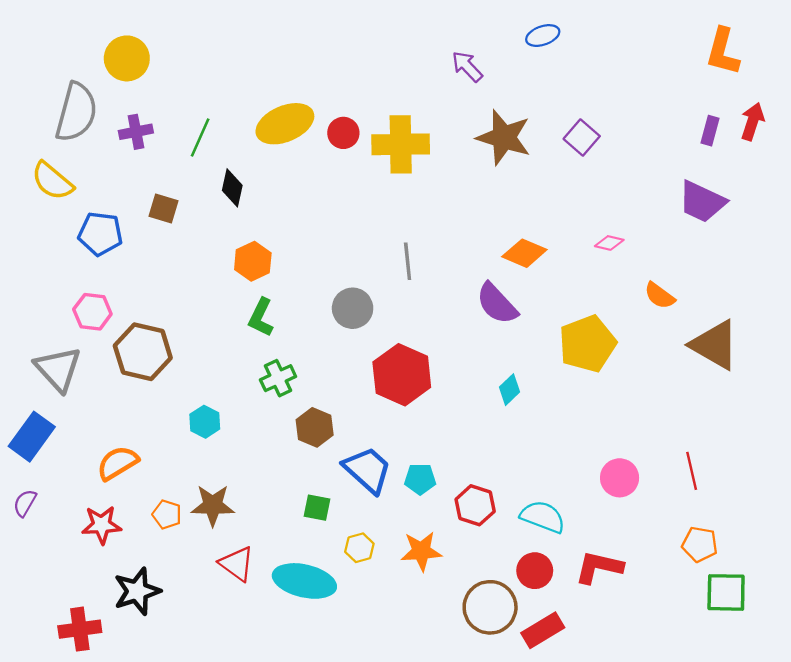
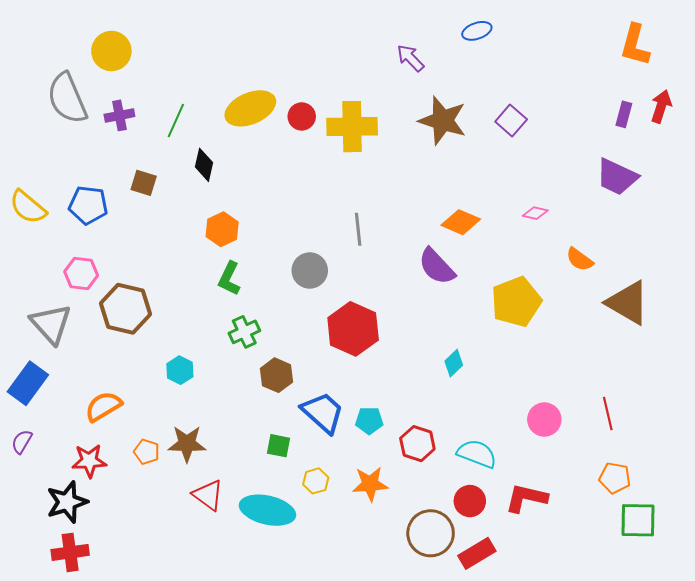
gray semicircle: (76, 112) -> (67, 98), turned 142
yellow semicircle: (52, 181) -> (28, 207), moved
cyan diamond: (510, 390) -> (454, 363), moved
black star: (137, 591) -> (67, 502), moved

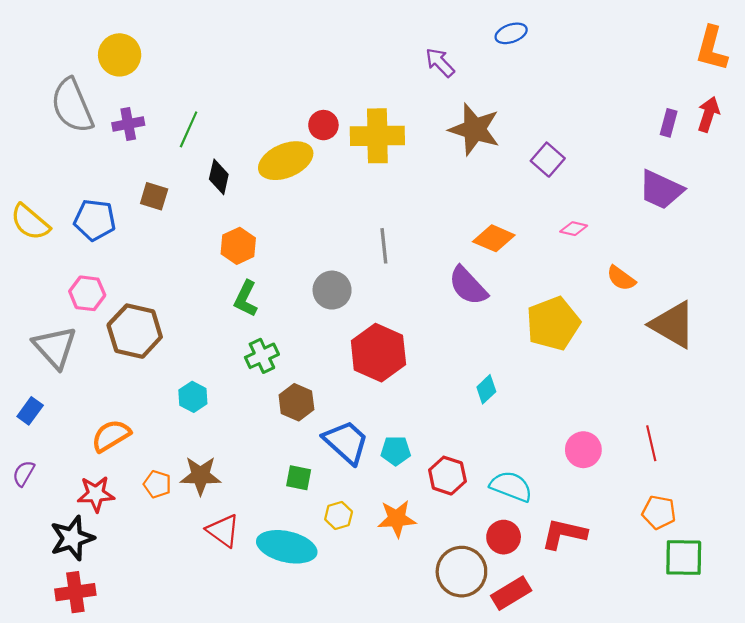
orange L-shape: (635, 45) -> (712, 48), moved
yellow ellipse: (250, 108) -> (286, 161), moved
purple square: (511, 120) -> (548, 160), moved
blue rectangle: (28, 383) -> (30, 411), size x0.6

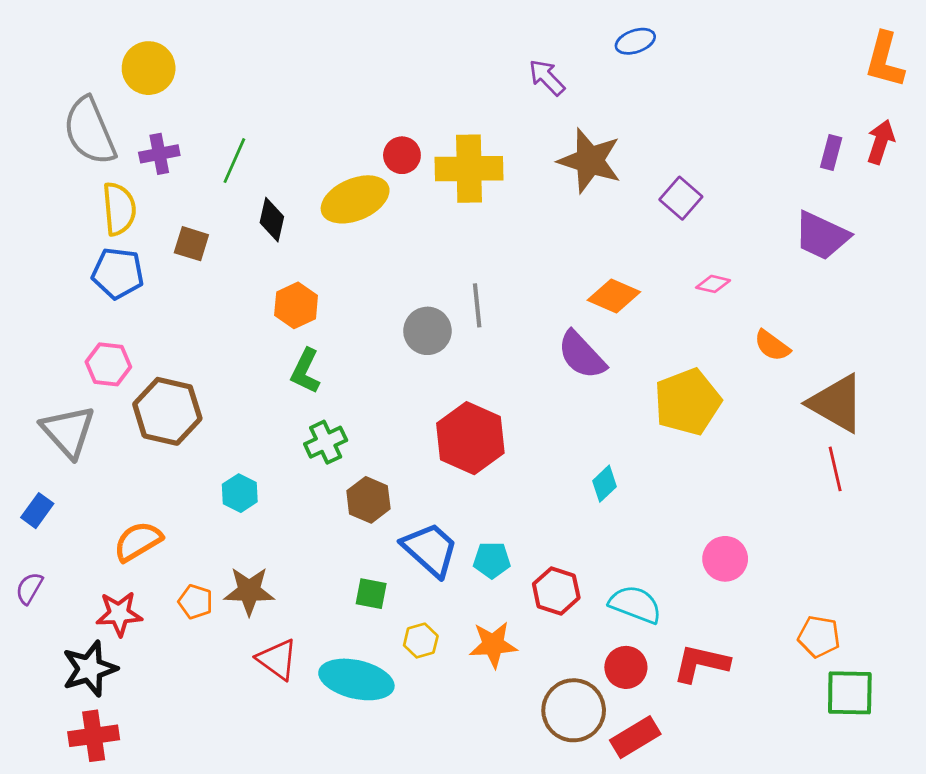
yellow semicircle: (30, 222) -> (119, 209), moved, turned -135
gray circle: (332, 290) -> (427, 331), moved
red line: (651, 443) -> (835, 469), moved

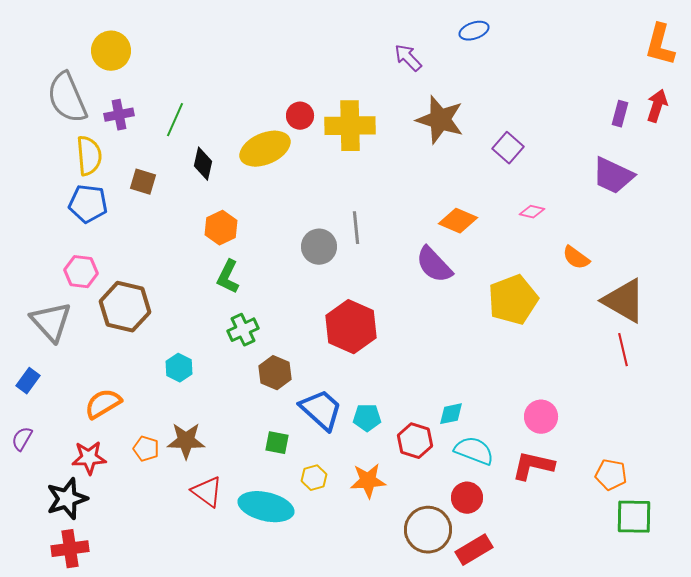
cyan diamond: (604, 484) -> (451, 414), moved, turned 32
red L-shape: (701, 663) -> (533, 466), moved

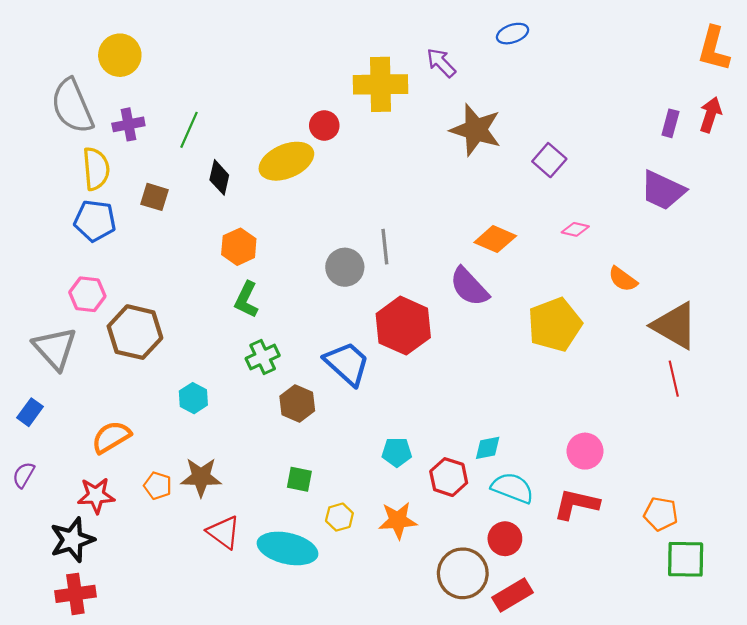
yellow cross: (350, 126) -> (381, 84), moved
red hexagon: (351, 327) -> (403, 326), moved
blue trapezoid: (321, 410) -> (347, 363), moved

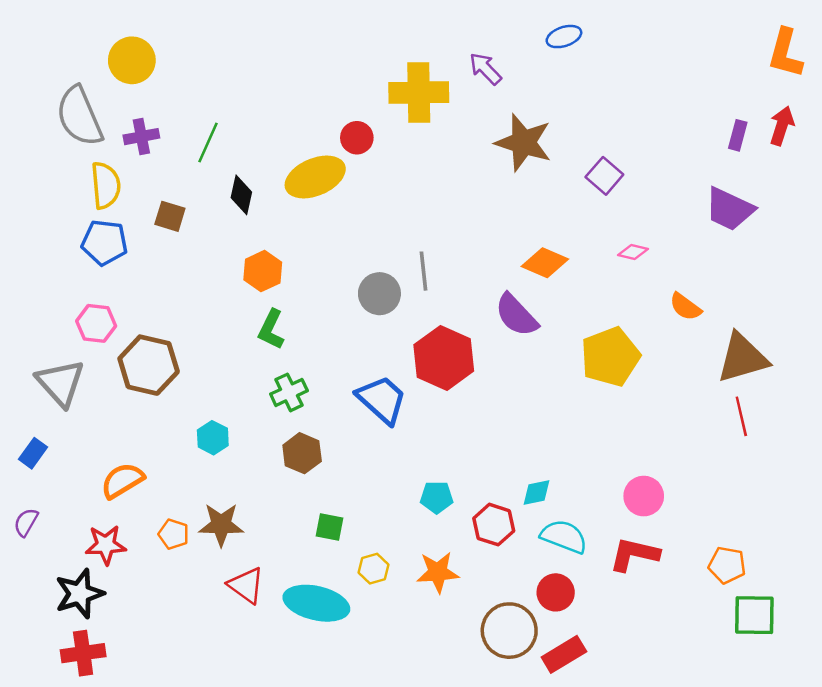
brown triangle: (675, 326) -> (743, 358), turned -46
brown hexagon: (297, 404) -> (302, 453), moved

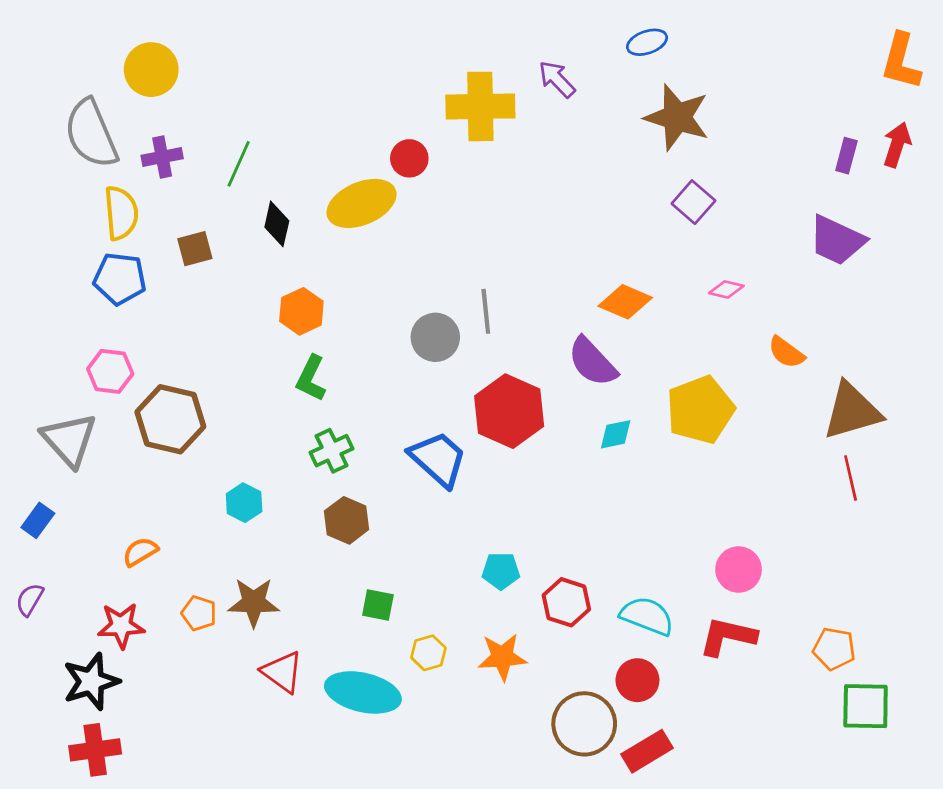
brown star: (523, 142) -> (677, 117), moved
brown square: (170, 216) -> (195, 249), turned -32
orange semicircle: (122, 481) -> (140, 552), size x0.7
cyan diamond: (537, 492) -> (616, 434), moved

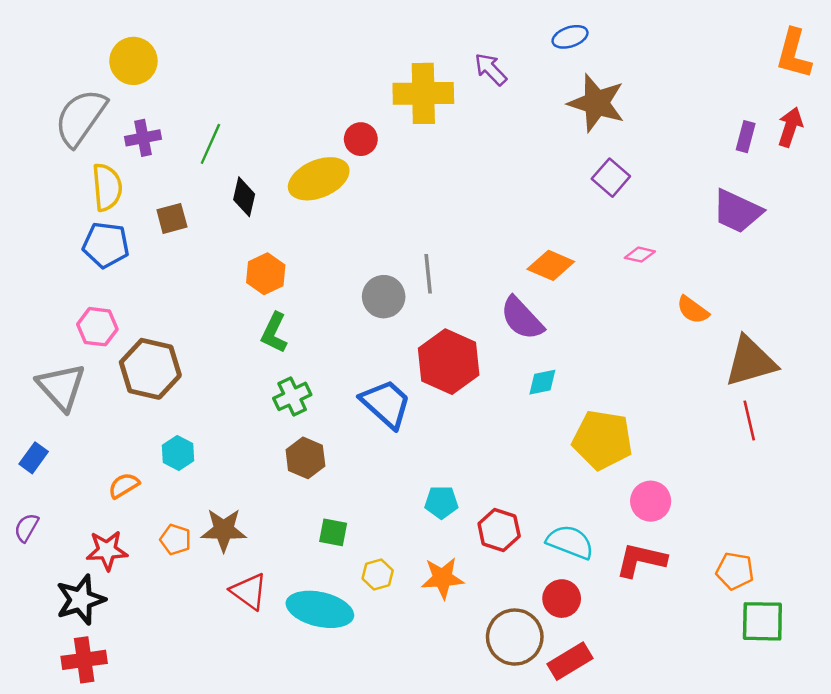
gray semicircle: (91, 134) -> (81, 117), turned 58
yellow pentagon: (700, 410) -> (603, 440), moved, turned 30
cyan hexagon: (244, 503) -> (178, 453), moved

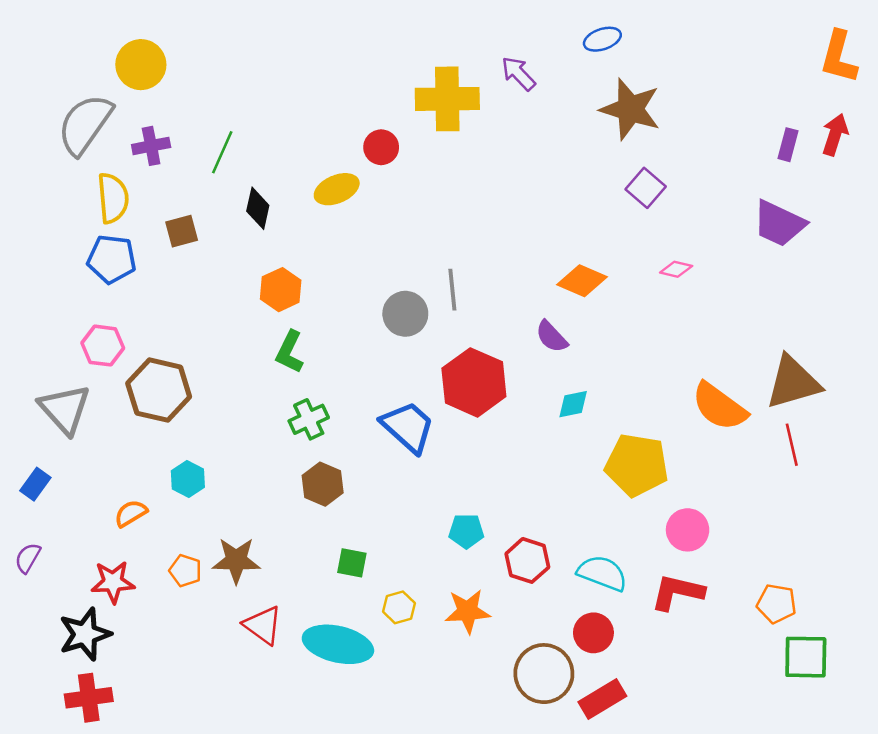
yellow ellipse: (319, 179) -> (337, 189), size x0.7
orange semicircle: (693, 310) -> (719, 407), moved, size x1.6
purple semicircle: (522, 318) -> (552, 337), size x0.7

